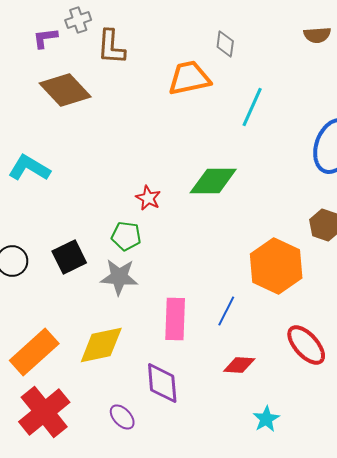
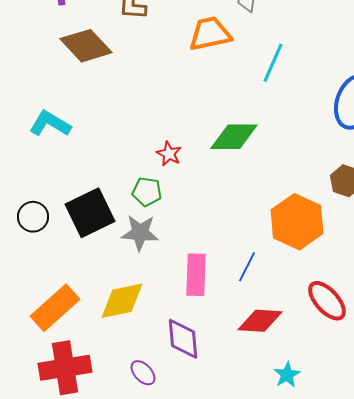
black square: (69, 257) -> (90, 213), size x1.4
red diamond: (239, 365) -> (260, 321), size x1.4
red cross: (44, 412) -> (65, 368), turned 30

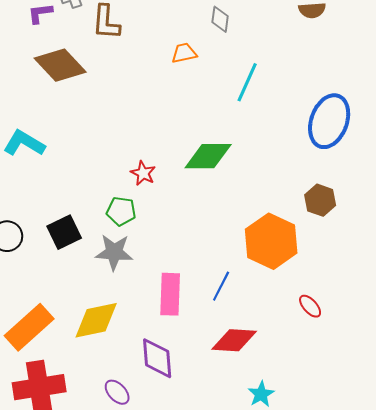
orange trapezoid: (210, 34) -> (184, 53), size x0.6
black square: (90, 213) -> (64, 232), size x0.7
red ellipse: (327, 301) -> (310, 306), moved, size x0.6

